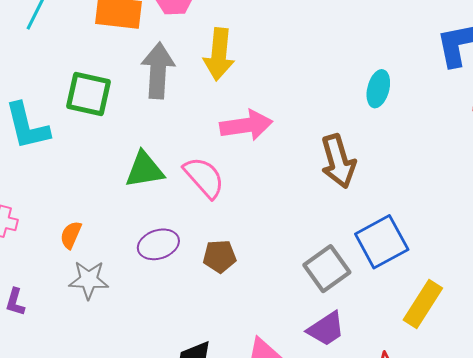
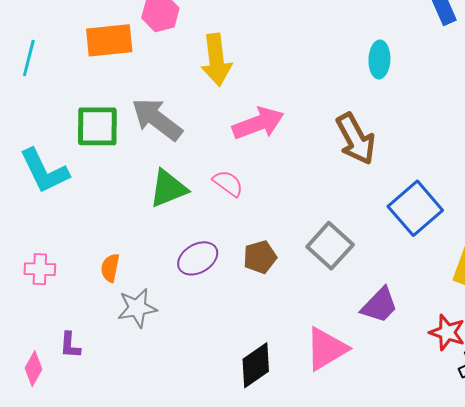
gray arrow: (158, 71) -> (157, 119), moved, turned -44
pink semicircle: (204, 177) -> (228, 183), size x0.7
gray square: (327, 269) -> (330, 246), moved

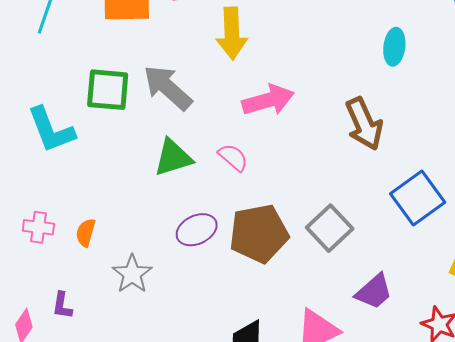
brown pentagon: (260, 257) -> (259, 234), size x1.8
orange semicircle: (110, 268) -> (86, 233), moved
gray star: (137, 308) -> (132, 274), turned -30

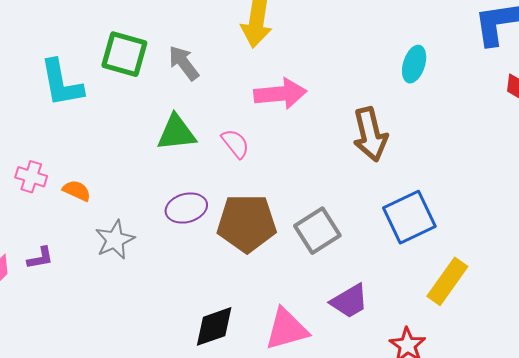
gray arrow: (168, 88) -> (184, 63), size x0.7
orange semicircle: (86, 233) -> (77, 191), turned 88
purple L-shape: (62, 305) -> (40, 258), turned -120

